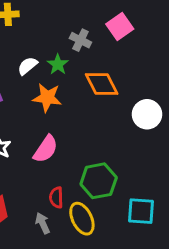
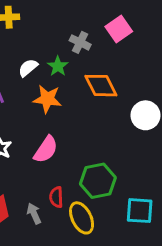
gray arrow: (43, 223) -> (34, 213), moved

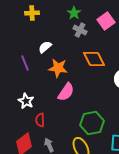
green star: (58, 66) -> (74, 13), moved
pink semicircle: (46, 150) -> (66, 92), moved
red semicircle: (56, 197) -> (40, 120), moved

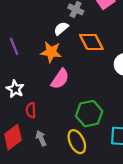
white semicircle: (45, 47) -> (61, 28), moved

